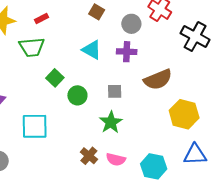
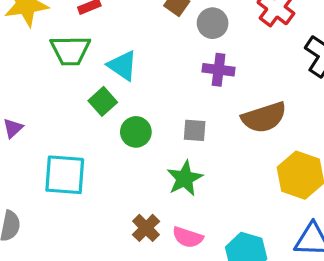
gray circle: (131, 24) -> (213, 23), moved
cyan triangle: (92, 50) -> (122, 66), moved

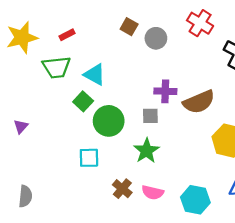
purple cross: (219, 70) -> (165, 91), moved
green circle: (136, 132) -> (109, 121), size x1.4
cyan square: (65, 175) -> (89, 158), moved, size x0.7

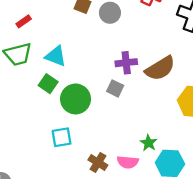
gray square: (150, 116) -> (115, 88), turned 35
green star: (146, 151) -> (149, 143), moved, size x0.7

